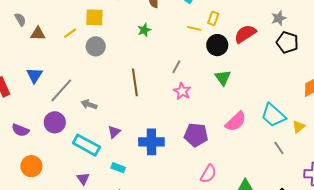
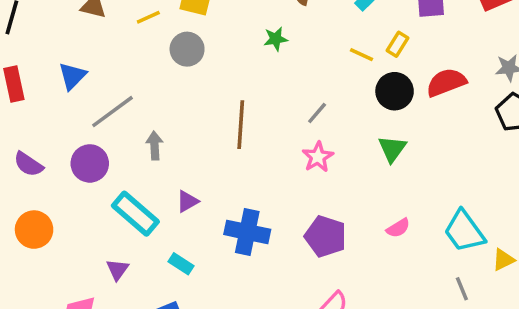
gray arrow: (89, 104) -> (155, 146), turned 56
pink semicircle: (236, 121) -> (398, 228), size x0.6

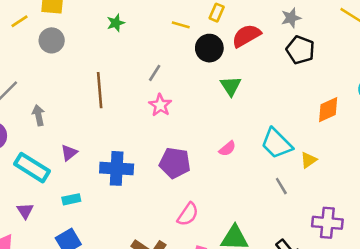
yellow rectangle: (398, 44) -> (217, 13), moved
green triangle: (392, 149) -> (231, 86), moved
cyan rectangle: (181, 264) -> (71, 199), turned -36

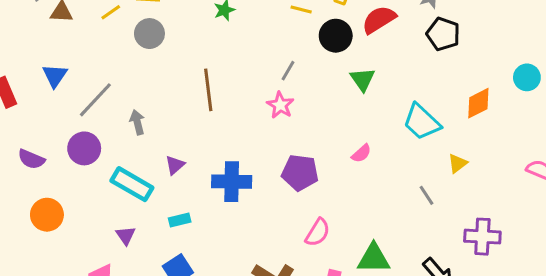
gray line: (155, 73) -> (288, 71), moved
cyan trapezoid: (277, 143) -> (422, 122), moved

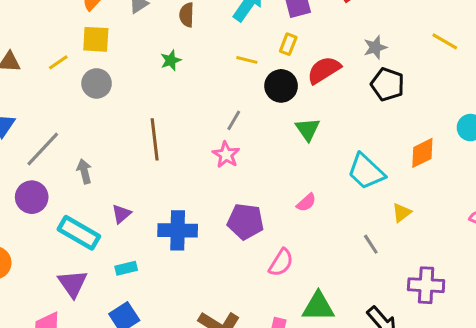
pink semicircle: (318, 233) -> (281, 263), moved
purple triangle: (126, 236) -> (73, 284), size x1.5

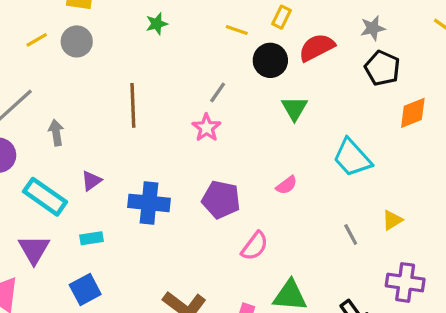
yellow line: (58, 62) -> (37, 40), moved
orange diamond: (422, 153) -> (413, 113), moved
yellow triangle: (402, 213) -> (392, 220), moved

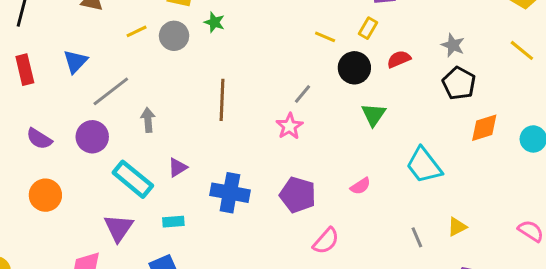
green star: (157, 24) -> (214, 22), moved, turned 30
gray star: (373, 28) -> (453, 45), turned 30
red semicircle: (317, 47) -> (399, 59), size x0.7

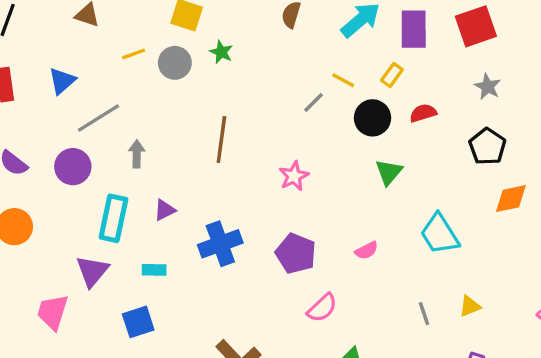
gray star: (453, 45) -> (488, 87), moved
gray line: (303, 94) -> (314, 102), moved
cyan rectangle: (133, 179) -> (113, 218), turned 57
blue cross: (230, 193) -> (220, 244), turned -36

